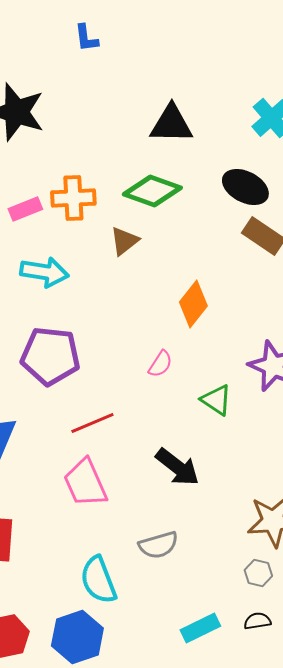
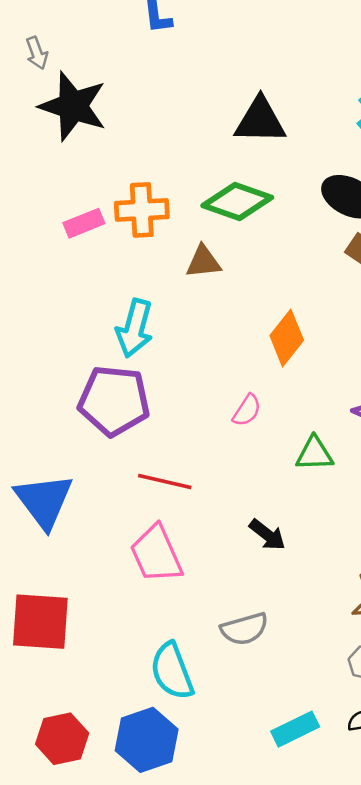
brown triangle: (124, 241) -> (203, 262), turned 32
cyan arrow: (44, 272) -> (135, 328), moved, turned 96
green triangle: (216, 400) -> (314, 454), turned -36
red line: (92, 423) -> (165, 482), turned 36
black arrow: (177, 467) -> (267, 535), size x0.7

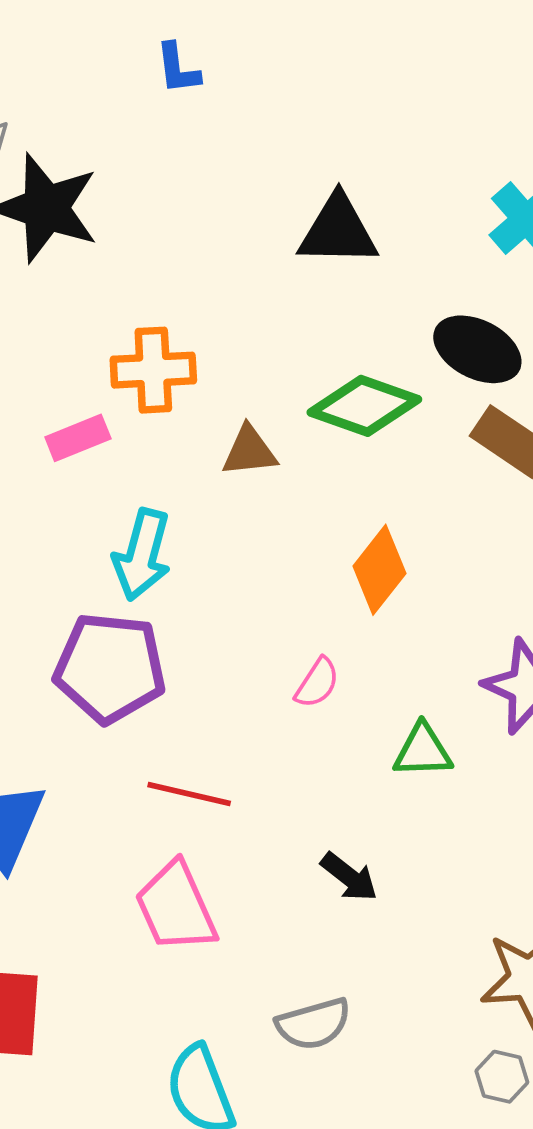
green diamond: (237, 201) -> (364, 406), moved
pink rectangle: (84, 223) -> (78, 438), moved

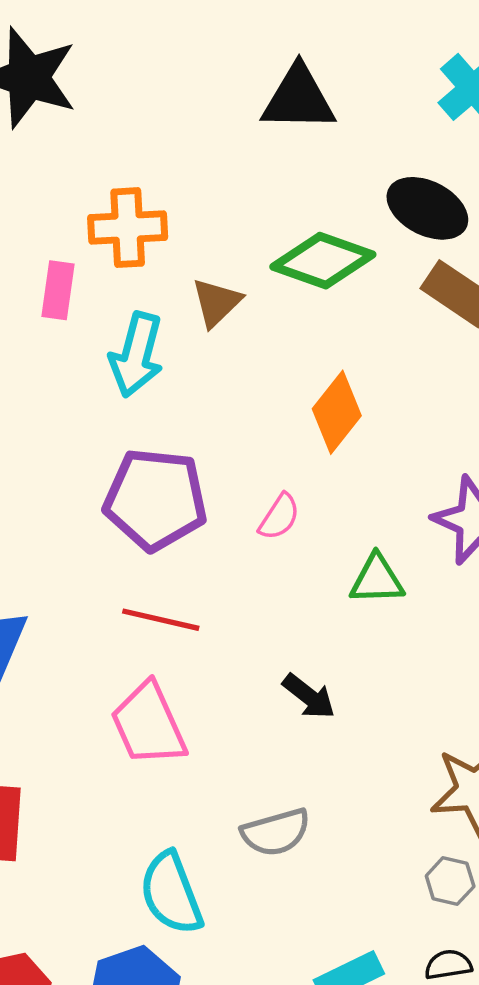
pink rectangle: (78, 438) -> (58, 290), turned -60
brown triangle: (249, 451) -> (217, 302), turned -38
cyan arrow: (142, 555) -> (136, 355), moved
purple pentagon: (110, 668) -> (156, 499), moved

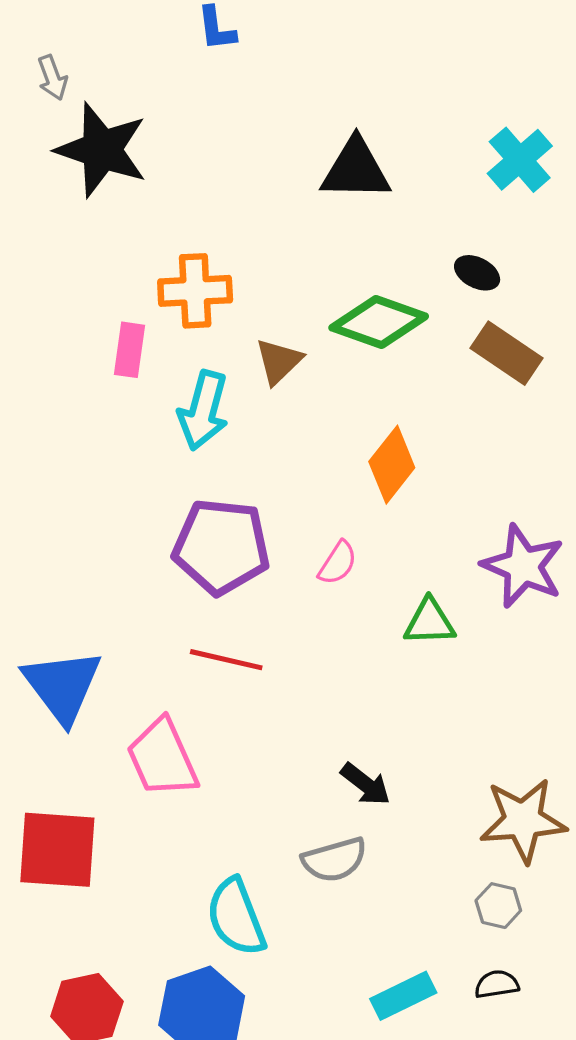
black ellipse: (427, 208) -> (477, 273), size x0.6
black arrow: (309, 696) -> (366, 784), moved
pink trapezoid: (149, 724) -> (162, 758), moved

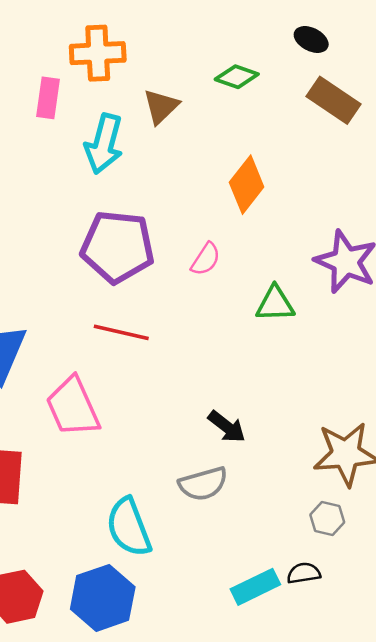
green diamond: (379, 322) -> (237, 77), size x0.6
black semicircle: (497, 984) -> (304, 573), moved

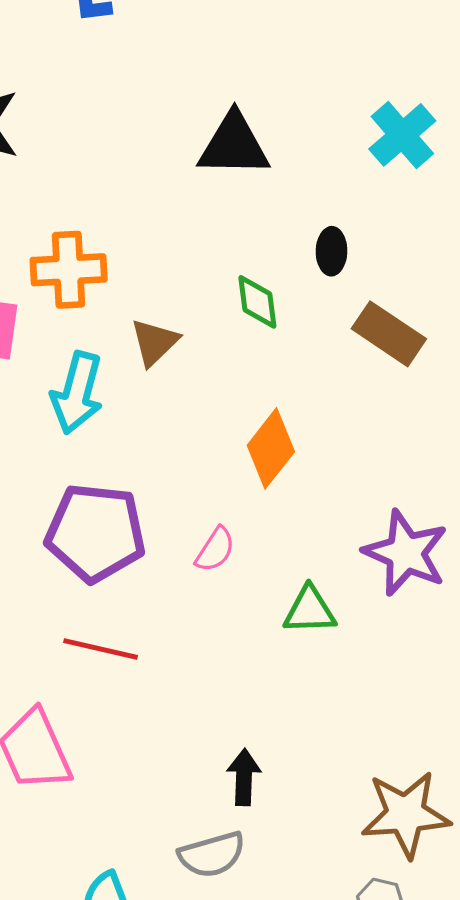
black ellipse: (311, 39) -> (332, 251), moved, turned 64
green diamond: (237, 77) -> (257, 302), turned 63
black arrow: (227, 427) -> (244, 777), turned -126

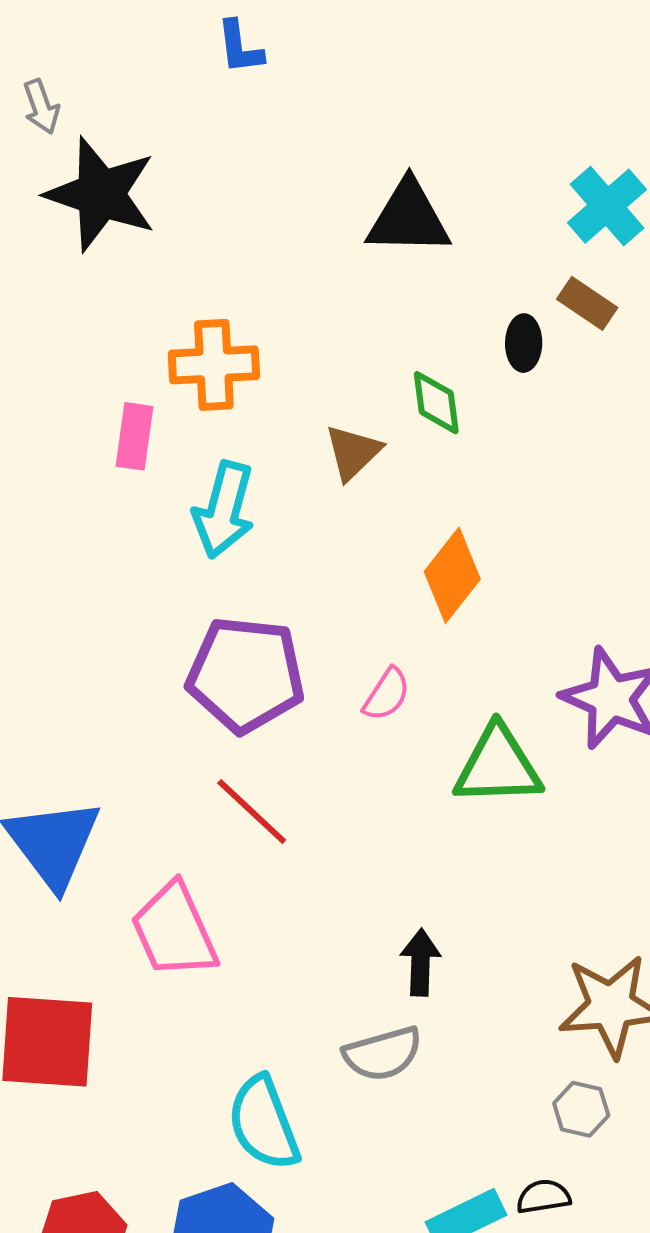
brown rectangle: (389, 334) -> (587, 303), moved, size x0.7
brown triangle: (155, 342) -> (353, 452), moved
green triangle: (310, 610) -> (498, 766), size x1.4
red line: (101, 649) -> (252, 812), turned 30

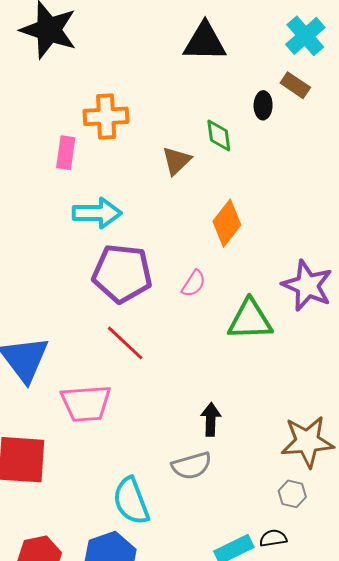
cyan arrow: (224, 510) -> (97, 213), moved, turned -105
pink trapezoid: (174, 931) -> (86, 403), turned -70

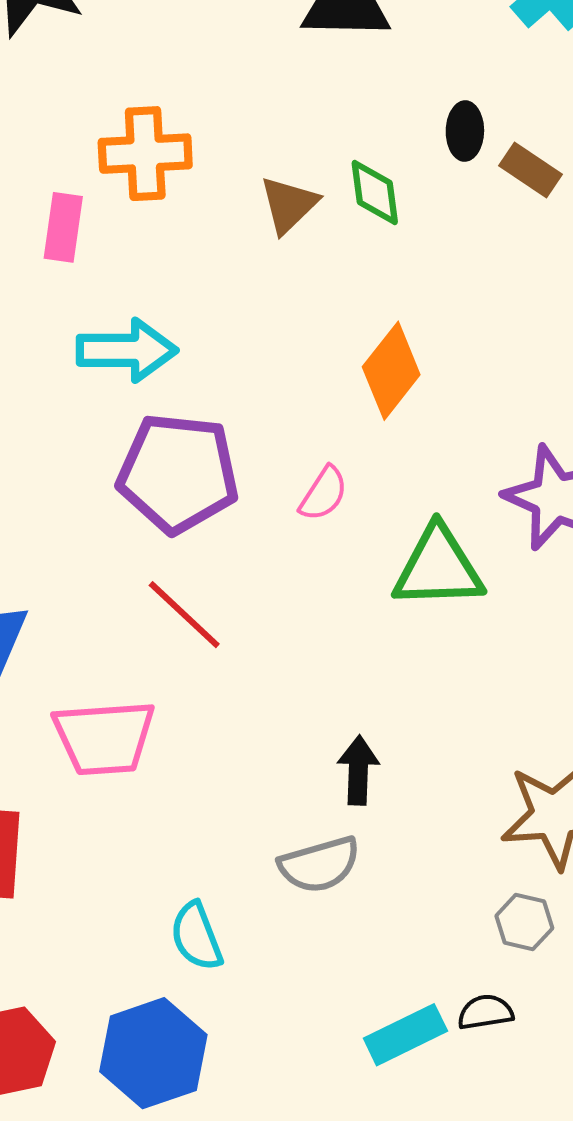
brown rectangle: (295, 85) -> (530, 170), moved
brown triangle: (176, 161) -> (289, 205), moved
cyan semicircle: (131, 501) -> (196, 936), size x0.7

